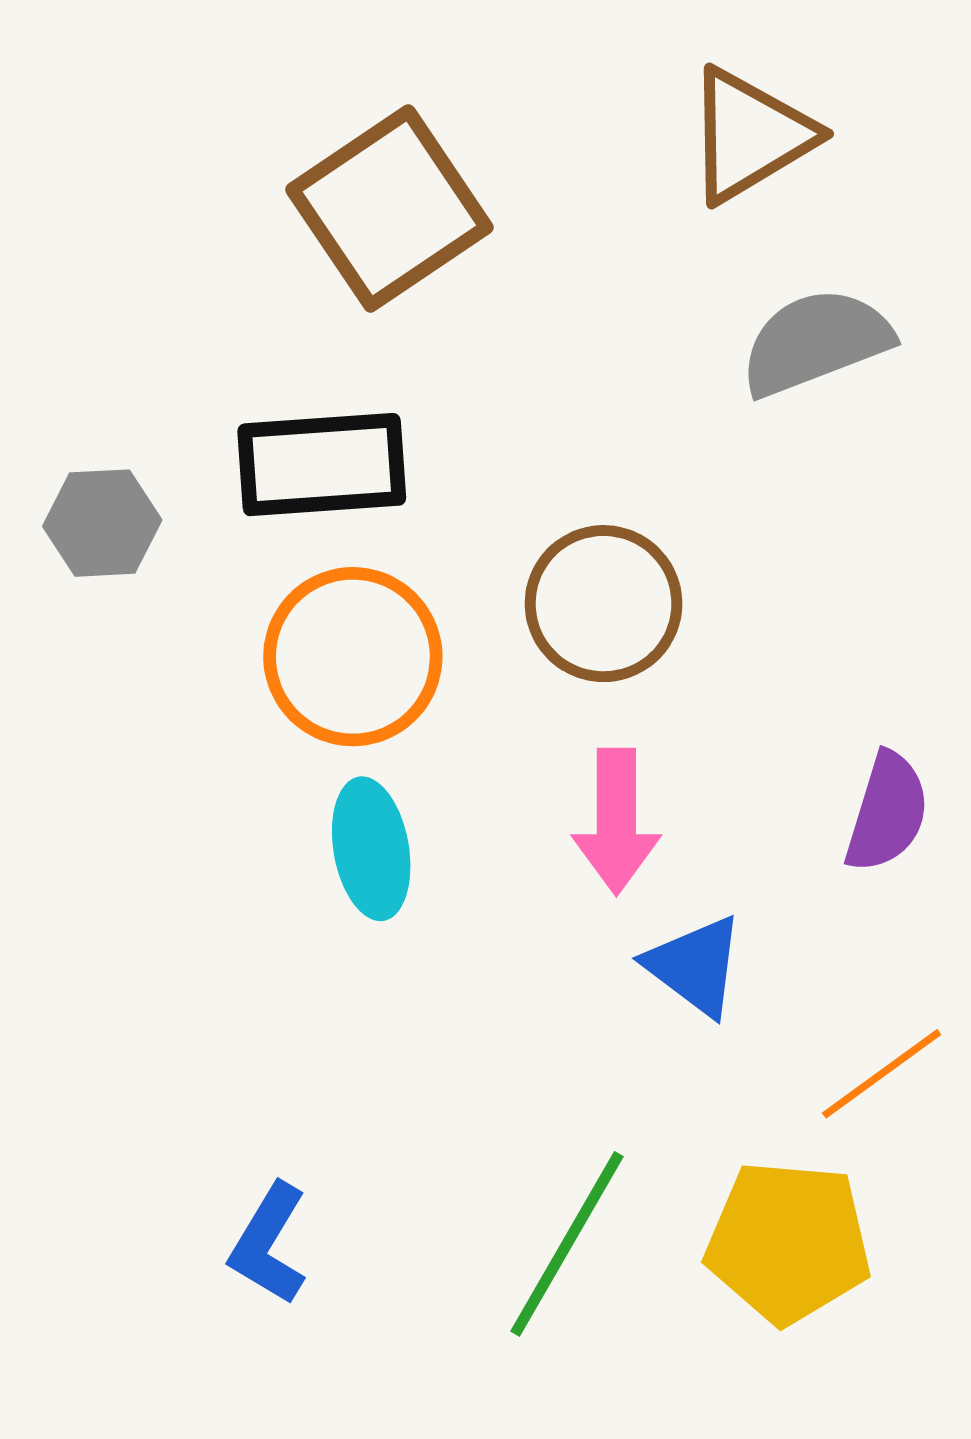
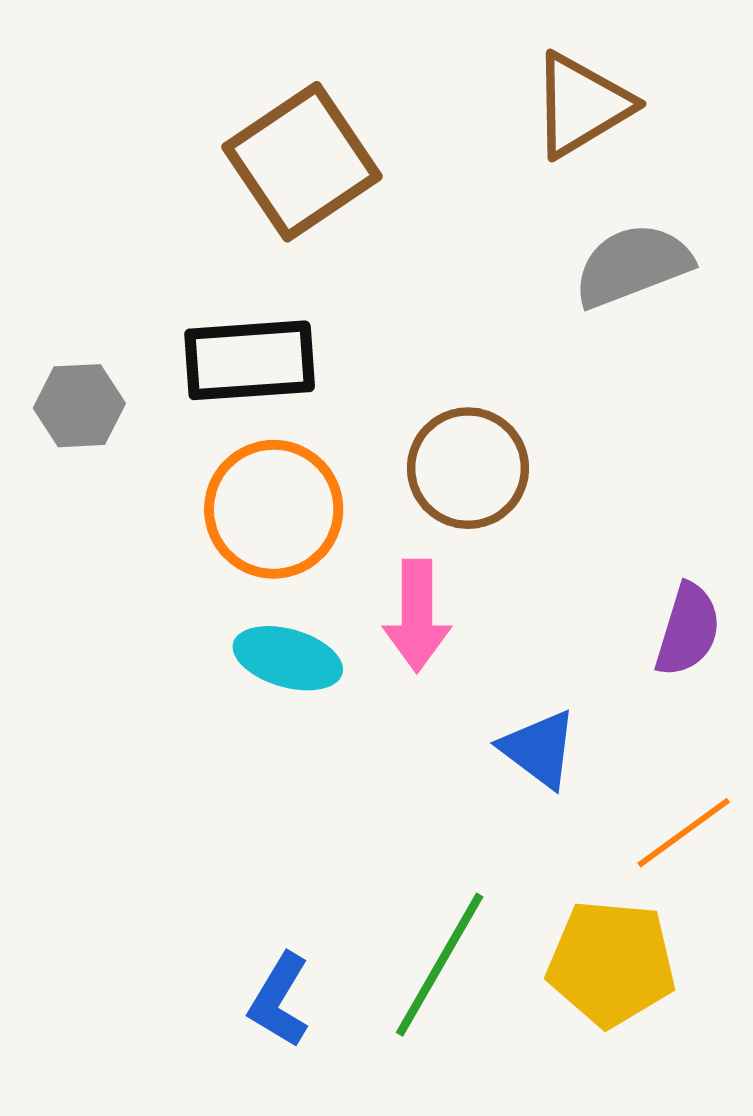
pink arrow: (616, 821) -> (417, 616), moved
cyan ellipse: (371, 849) -> (288, 658), turned -64
blue L-shape: (269, 1244) -> (279, 1000), moved

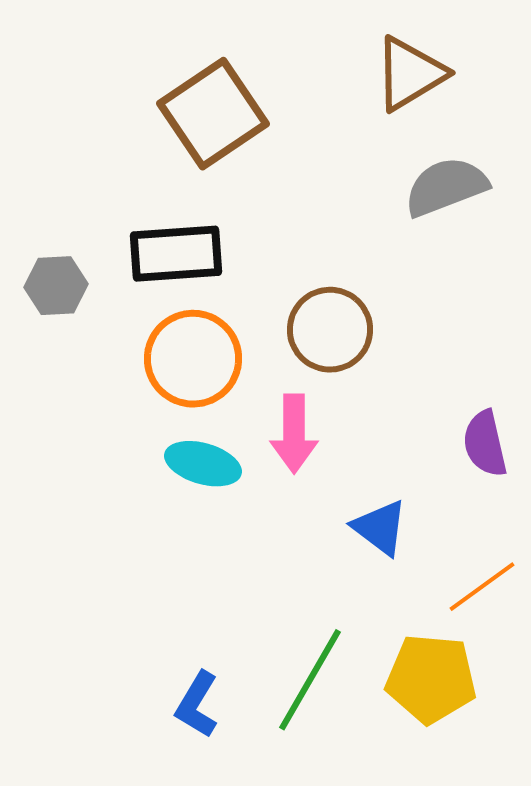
purple semicircle: (688, 630) -> (485, 444), turned 150

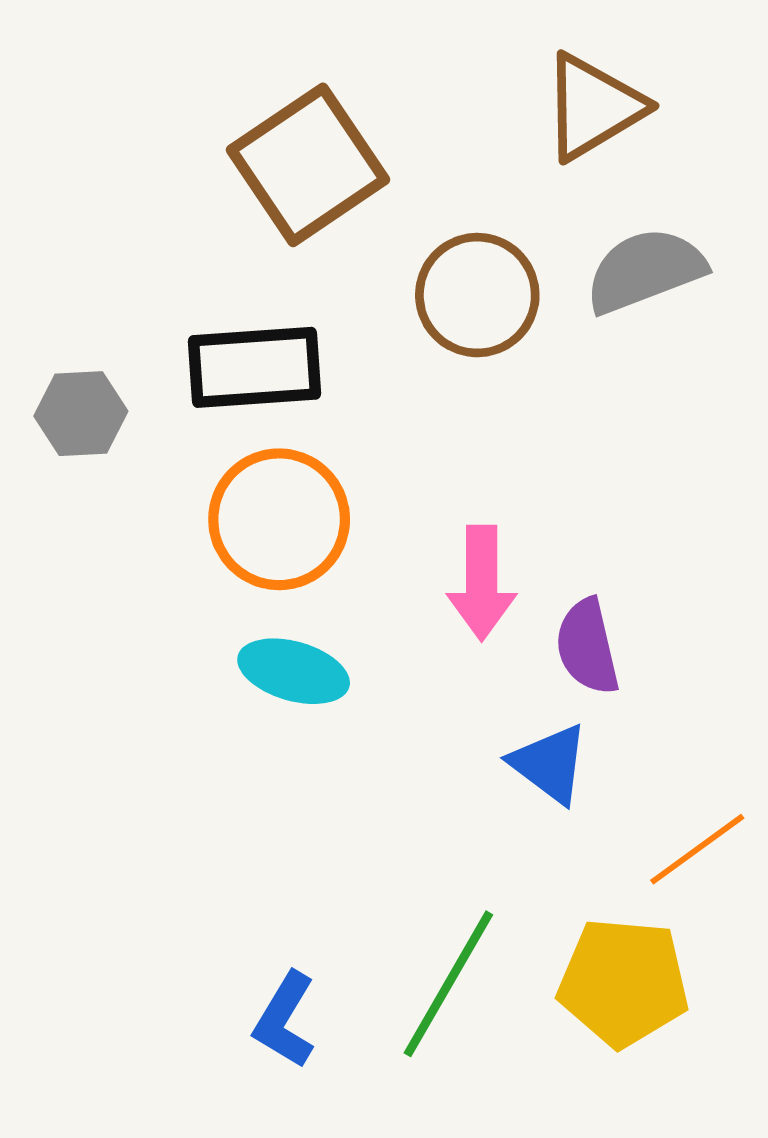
brown circle: (330, 330) -> (477, 295), moved
pink arrow: (294, 434) -> (482, 583), moved
purple semicircle: (485, 444) -> (587, 647), moved

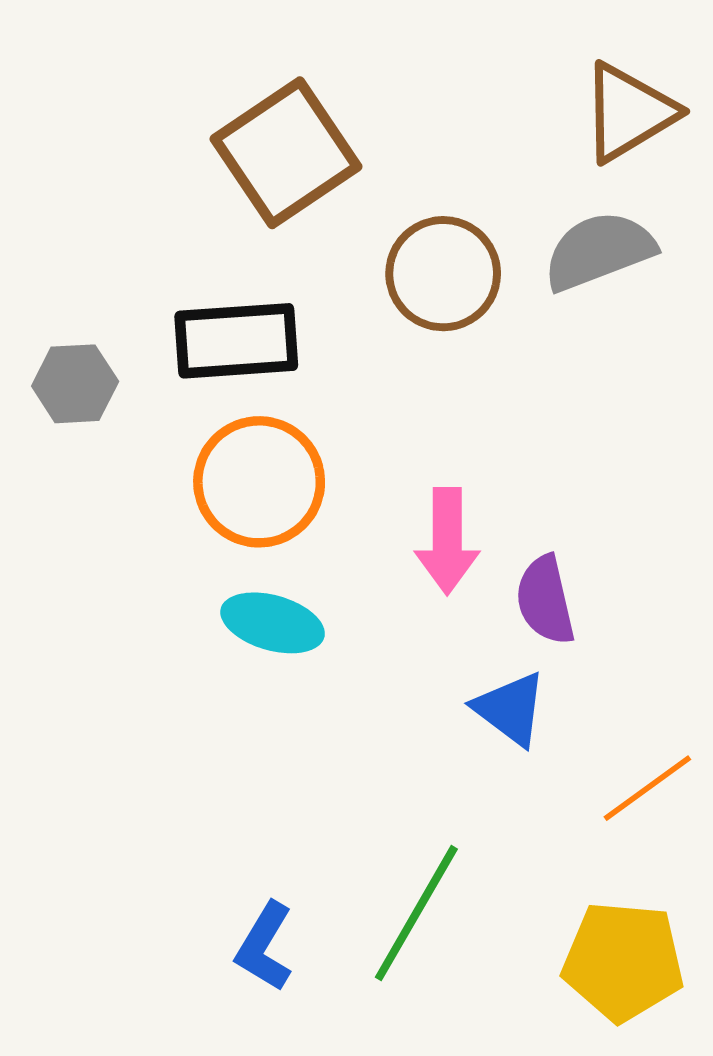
brown triangle: (593, 107) -> (629, 112), moved
yellow pentagon: (623, 982) -> (623, 961), moved

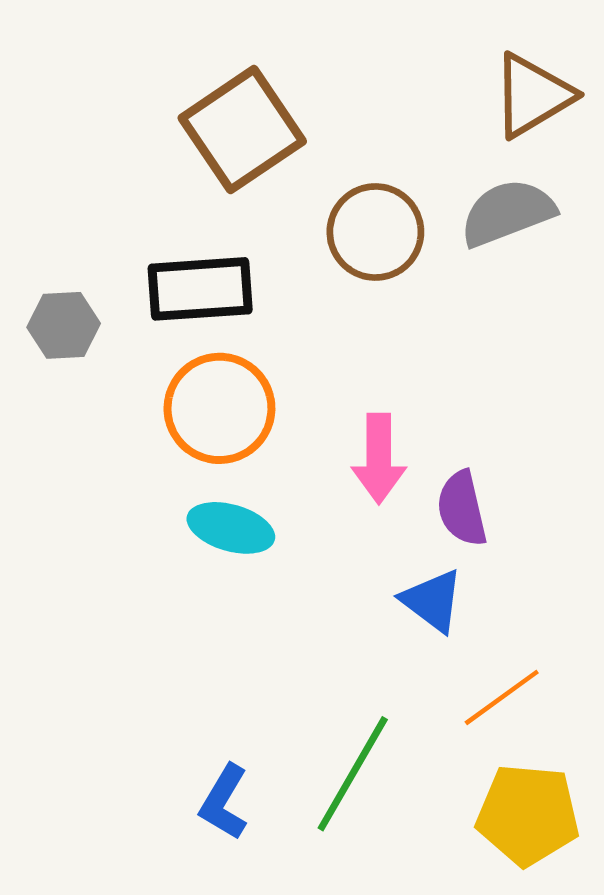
orange line: (647, 788) -> (502, 697), moved

